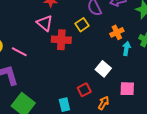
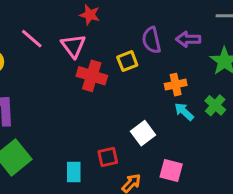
cyan arrow: (126, 49) -> (184, 112), turned -72
pink line: (19, 52) -> (32, 39), moved

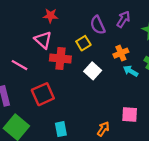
pink line: (32, 39) -> (19, 65), moved
purple arrow: (188, 39) -> (123, 19), turned 133
white square: (143, 133) -> (93, 71), moved
red square: (108, 157) -> (43, 94), moved, size x1.5

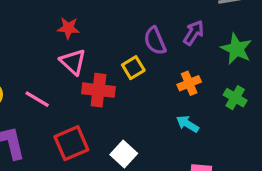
red star: (50, 16) -> (68, 28), moved
white square: (93, 71) -> (124, 154), moved
cyan arrow: (131, 71) -> (187, 124), moved

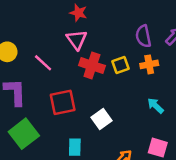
yellow square: (133, 68) -> (121, 65), moved
orange cross: (189, 83) -> (149, 64), moved

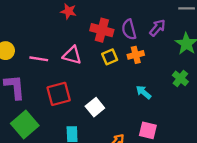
pink triangle: (77, 40) -> (72, 55), moved, turned -36
pink line: (43, 63) -> (39, 59), turned -30
red cross: (92, 66) -> (102, 30), moved

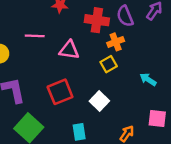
orange cross: (136, 55) -> (116, 42), moved
yellow square: (110, 57) -> (109, 64), moved
pink line: (39, 59) -> (35, 36), moved

